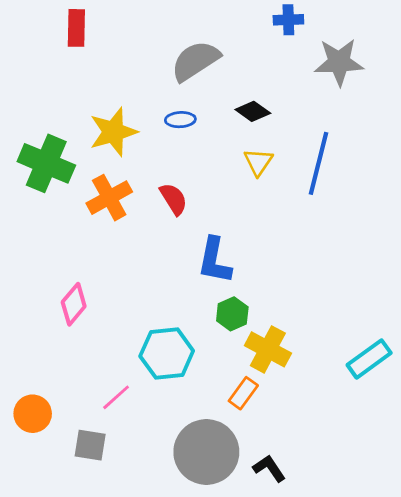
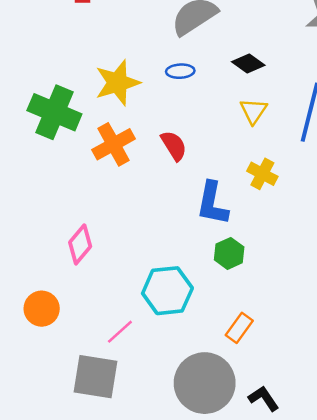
yellow cross: (268, 349) -> (262, 174), moved, size x0.7
orange circle: (33, 414) -> (42, 309), moved
gray square: (90, 445) -> (96, 377), size x1.5

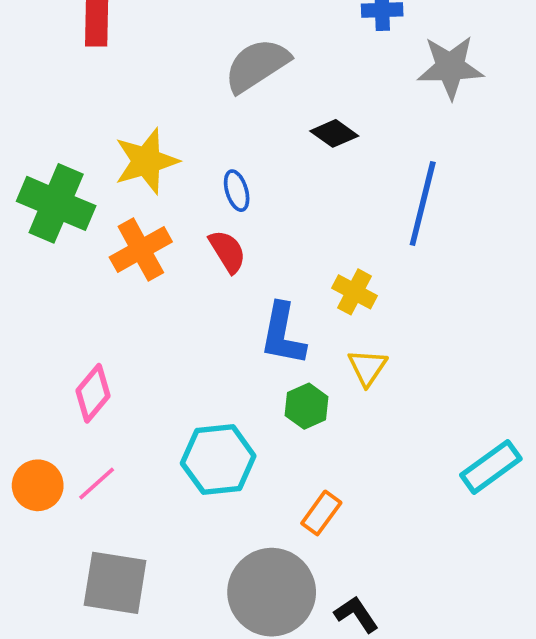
blue ellipse: (180, 71) -> (237, 191), moved, turned 76
yellow triangle: (253, 111) -> (367, 367), moved
pink line: (120, 332) -> (97, 483), moved

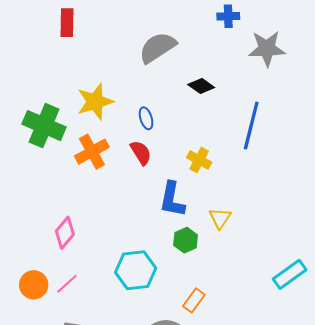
yellow cross: (355, 292) -> (199, 160), moved

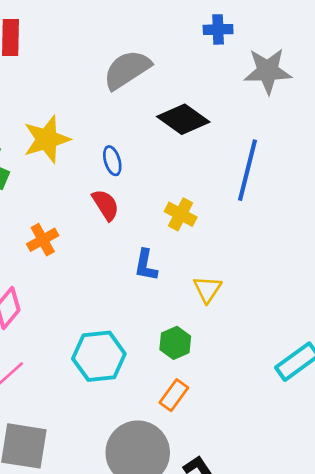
black diamond: (201, 86) -> (183, 119), size x1.5
orange cross: (92, 152) -> (43, 240), moved, size x0.7
blue L-shape: (172, 199) -> (146, 265), size x0.7
green hexagon: (186, 240) -> (175, 343), moved

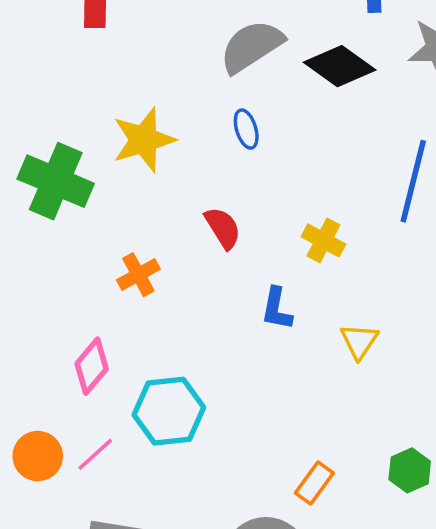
black diamond: (183, 119) -> (340, 66), moved
blue ellipse: (112, 161) -> (246, 129), moved
green hexagon: (175, 343) -> (410, 470), moved
cyan hexagon: (99, 356) -> (169, 411), moved

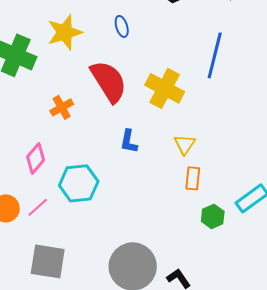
red semicircle: (223, 228) -> (109, 81), size x1.8
yellow cross: (323, 240) -> (165, 88), size x1.6
blue L-shape: (277, 309) -> (129, 141), moved
orange rectangle: (314, 483) -> (193, 178), moved, turned -30

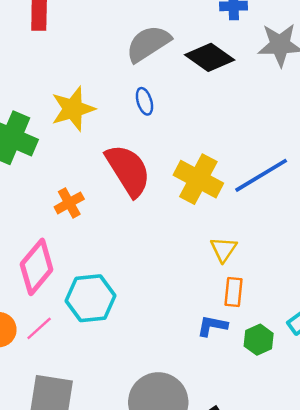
blue line: (215, 55) -> (261, 175), moved, turned 45
blue L-shape: (129, 141) -> (212, 326), moved, turned 90
pink diamond: (36, 158) -> (37, 267), size x1.4

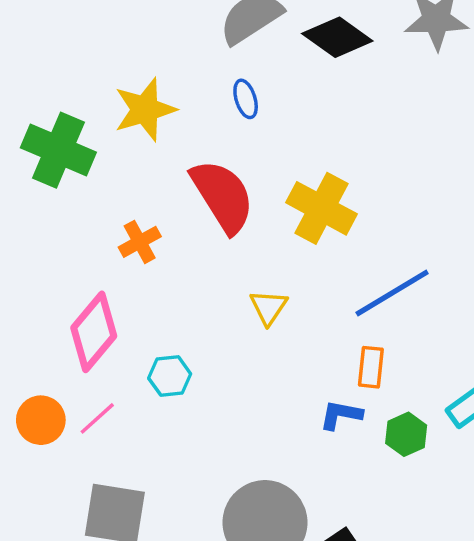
blue line: (261, 175) -> (392, 293), moved
yellow triangle: (223, 249) -> (269, 307), moved
cyan hexagon: (91, 298) -> (170, 376), size x0.6

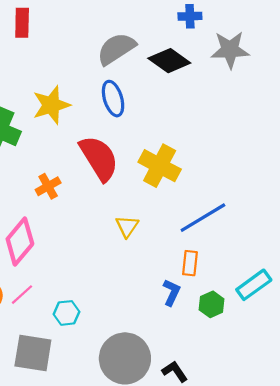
blue ellipse: (246, 99) -> (113, 99), size x1.5
cyan hexagon: (170, 376) -> (66, 313), moved
blue L-shape: (341, 415) -> (172, 292), turned 104

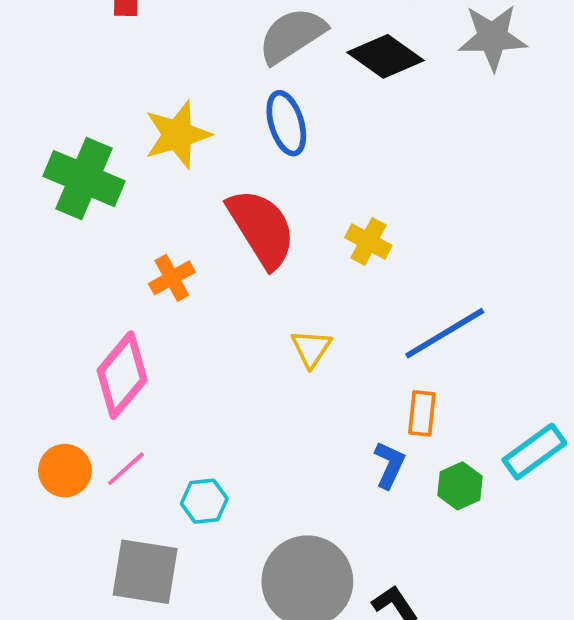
yellow cross: (160, 166) -> (368, 242), size x0.6

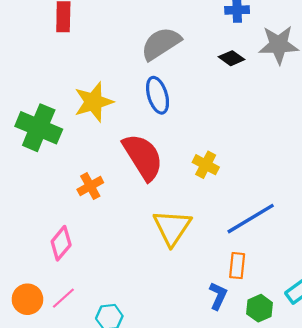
black diamond: (386, 56) -> (231, 58), moved, size x0.6
yellow triangle: (311, 348) -> (172, 227), size x1.6
pink diamond: (122, 375) -> (61, 243), size x0.7

